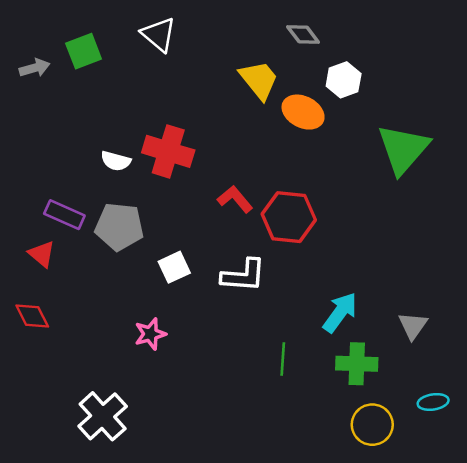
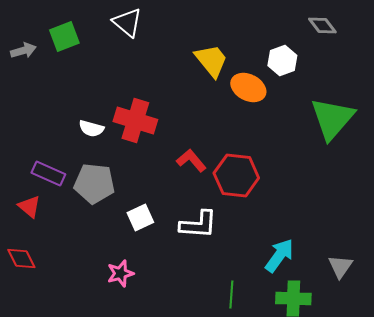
gray diamond: (303, 34) -> (322, 26), moved

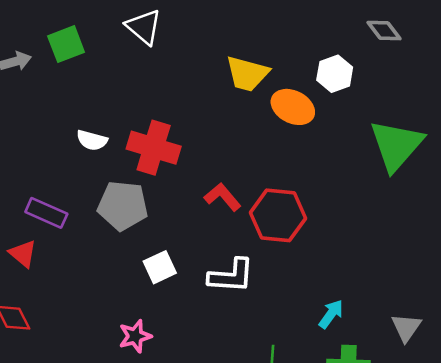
yellow trapezoid: (211, 60) -> (247, 74), turned 144
white semicircle: (91, 128) -> (92, 140), moved
gray pentagon: (94, 184) -> (123, 206), moved
cyan arrow: (279, 256) -> (331, 314), size x0.7

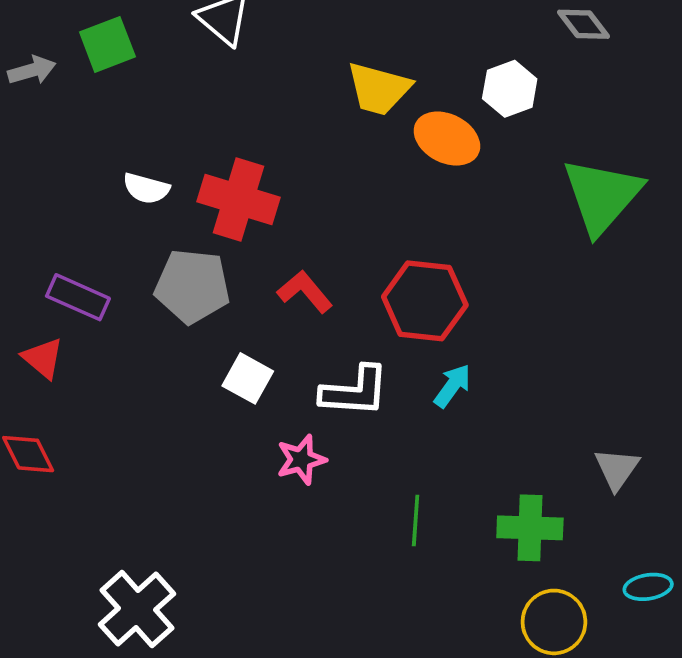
red L-shape: (223, 197) -> (305, 292), moved
white square: (160, 267) -> (248, 378), turned -36
cyan arrow: (331, 314) -> (452, 386), moved
pink star: (135, 336) -> (301, 460), moved

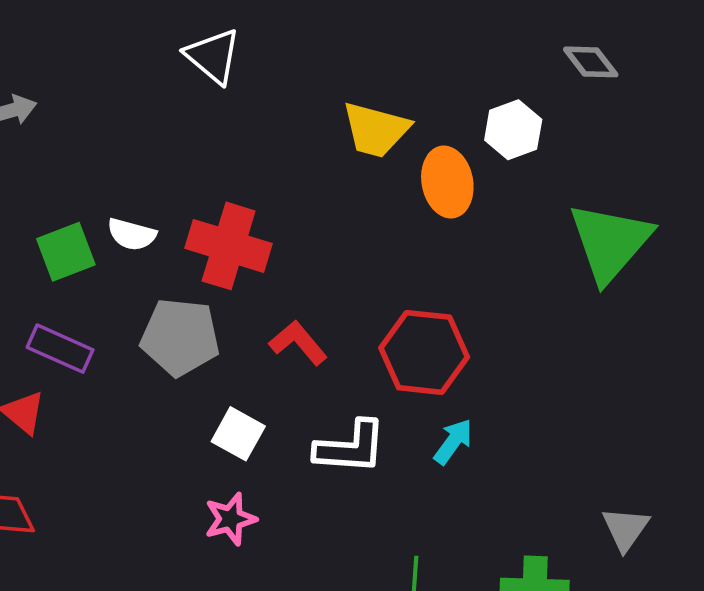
green square: (107, 44) -> (66, 252), moved
orange ellipse: (447, 139) -> (447, 182), turned 52
pink star: (301, 460) -> (230, 519), moved

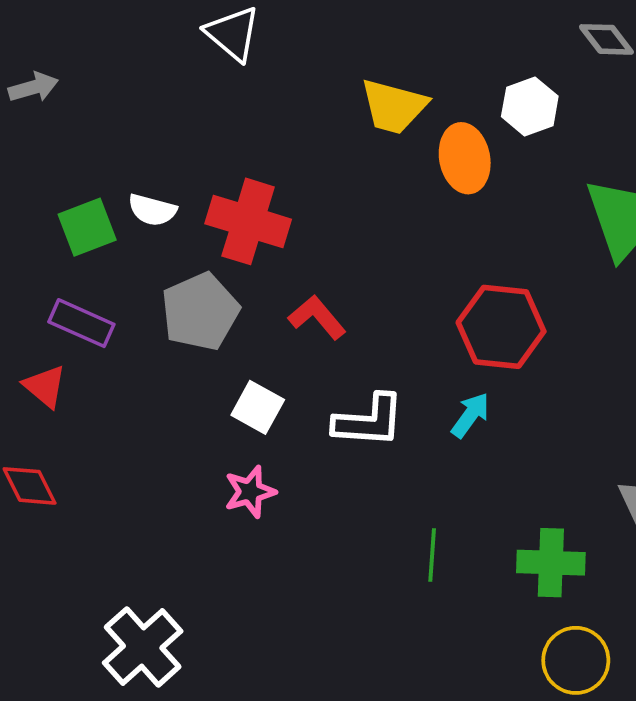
gray pentagon: (180, 337) -> (200, 312), turned -30
red hexagon: (424, 352) -> (501, 327), moved

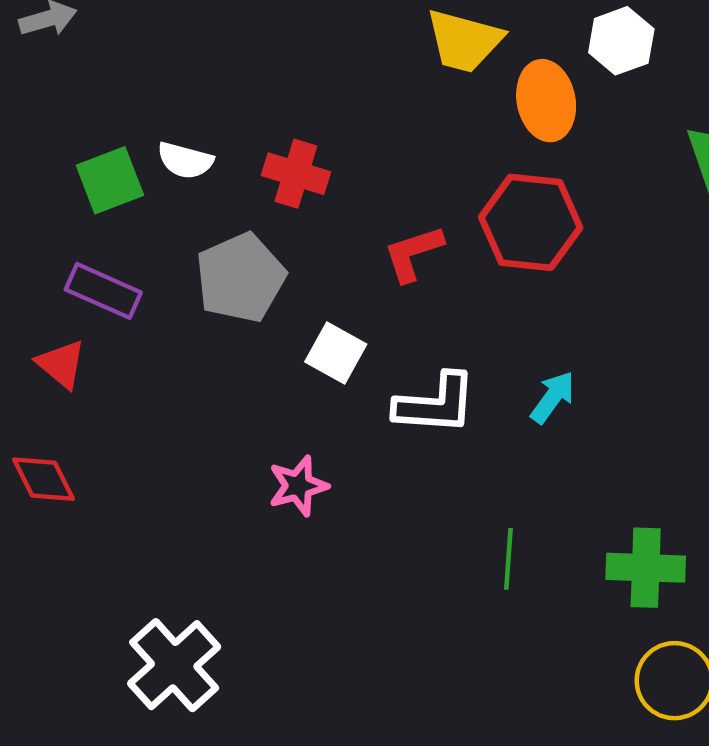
red cross: (248, 221) -> (296, 174), size x0.7
red L-shape: (317, 317) -> (413, 253), moved, turned -68
red hexagon: (501, 327) -> (531, 222), moved
white square: (258, 407) -> (336, 353), moved

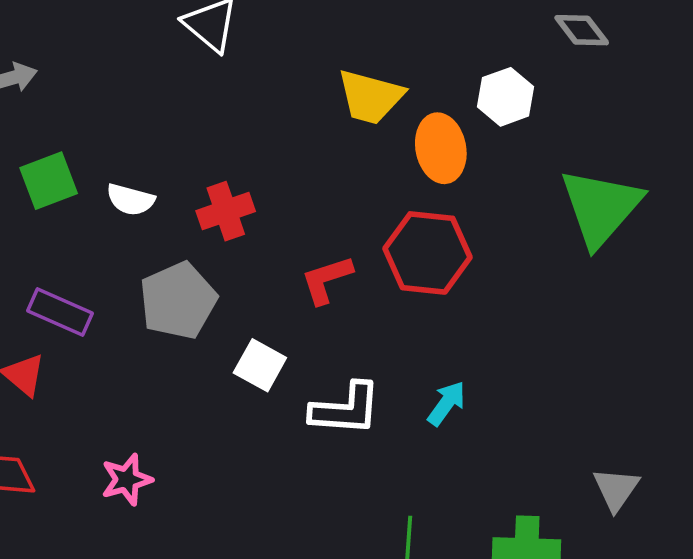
red cross: (296, 174) -> (226, 211), turned -36
green square: (110, 180) -> (49, 181), moved
pink star: (298, 486) -> (127, 480), moved

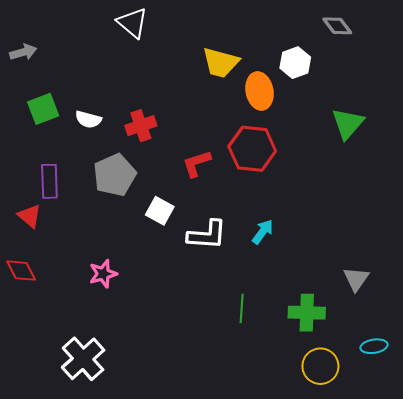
green triangle: (601, 207) -> (348, 124), size x0.7
purple rectangle: (60, 312) -> (49, 181), turned 64
pink star: (127, 480) -> (103, 274), moved

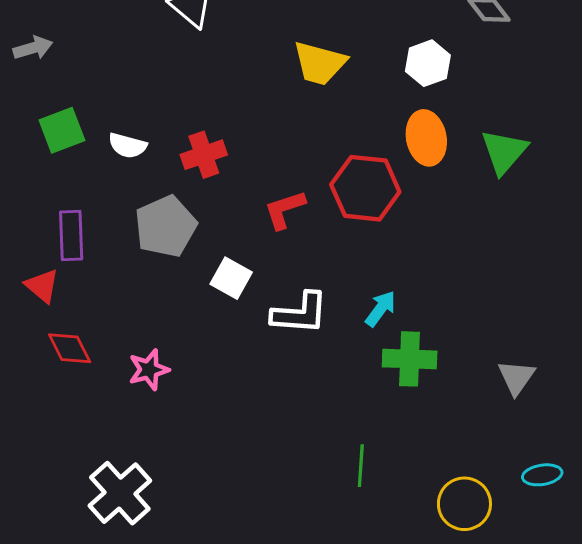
orange ellipse: (260, 91) -> (426, 138), moved
red diamond: (21, 271) -> (70, 348), moved
green line: (242, 308) -> (361, 466), moved
green cross: (307, 313) -> (410, 359), moved

